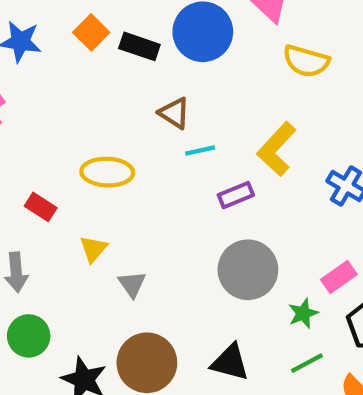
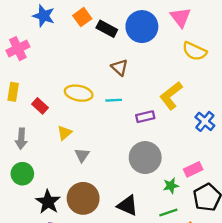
cyan line: (200, 150) -> (114, 100), moved

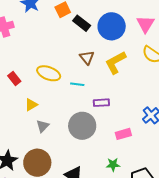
yellow L-shape: (171, 96) -> (115, 63), moved
gray circle: (145, 158) -> (82, 126), moved
pink rectangle: (193, 169) -> (123, 134), moved

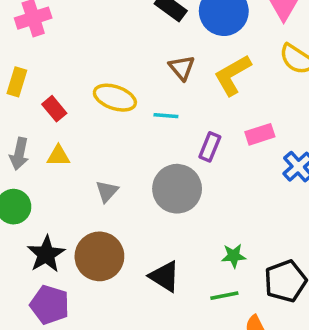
purple rectangle: (101, 103) -> (210, 147), turned -63
yellow triangle: (31, 105) -> (58, 156), moved, turned 32
pink rectangle: (123, 134) -> (260, 134), moved

